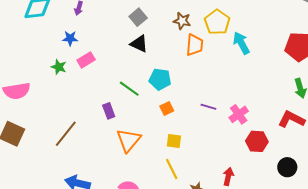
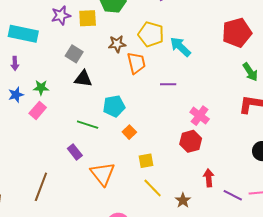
green star: (59, 67) -> (41, 88), moved
purple line: (208, 107) -> (168, 84), moved
red hexagon: (257, 141) -> (191, 141), moved

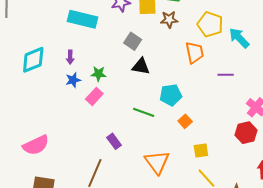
brown star: (117, 44) -> (169, 19), moved
purple arrow: (15, 63) -> (70, 57), moved
purple rectangle: (75, 152) -> (114, 141), moved

